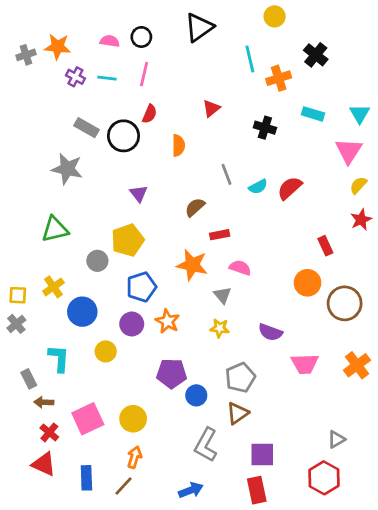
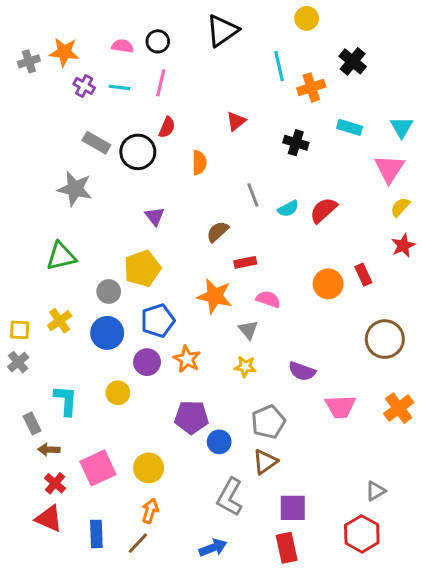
orange circle: (308, 283) -> (328, 284), moved
blue circle: (82, 312) -> (107, 333), moved

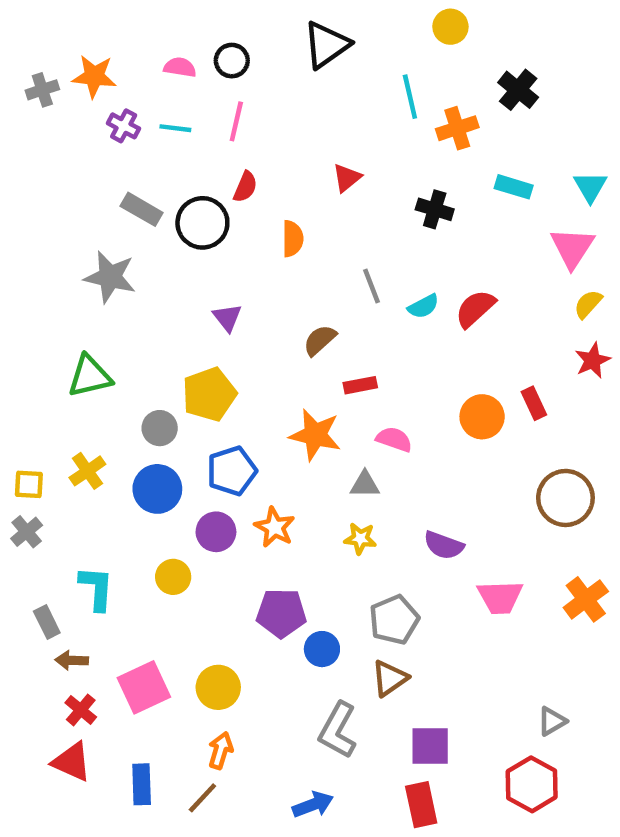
gray triangle: (248, 330) -> (365, 484), turned -50

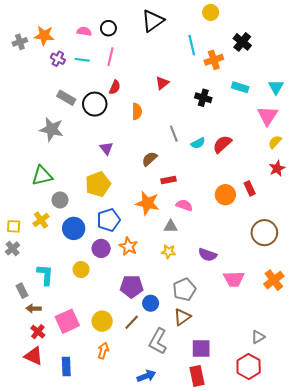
gray circle: (160, 428) -> (60, 200), moved
brown line: (202, 798) -> (132, 322), moved

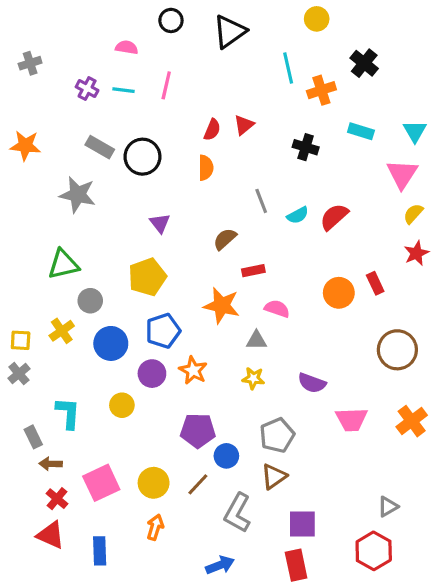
black circle: (108, 28) -> (171, 20), moved
orange star: (44, 36) -> (25, 146), moved
red semicircle: (115, 87) -> (212, 130), moved

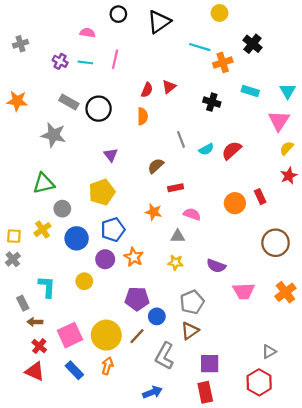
cyan line: (288, 68) -> (200, 47), turned -60
orange star: (222, 305) -> (154, 212), size x0.7
yellow circle: (154, 483) -> (106, 335), size x1.4
blue rectangle: (100, 551) -> (74, 370), moved, turned -42

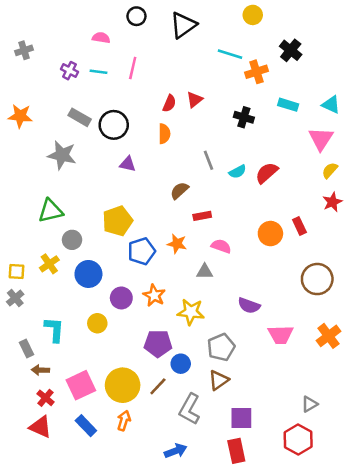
cyan triangle: (288, 91) -> (331, 105), turned -35
purple triangle: (111, 155) -> (128, 164), moved, turned -40
blue pentagon: (113, 230) -> (142, 251), moved
yellow star: (176, 263) -> (191, 312), moved, size x1.5

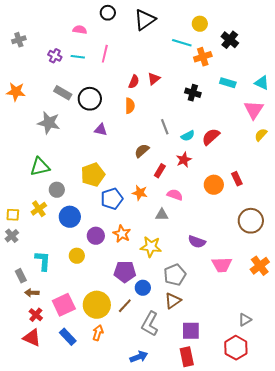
yellow circle: (253, 15) -> (200, 24), moved
red star: (332, 202) -> (184, 160), moved
red rectangle: (202, 216) -> (160, 171), turned -48

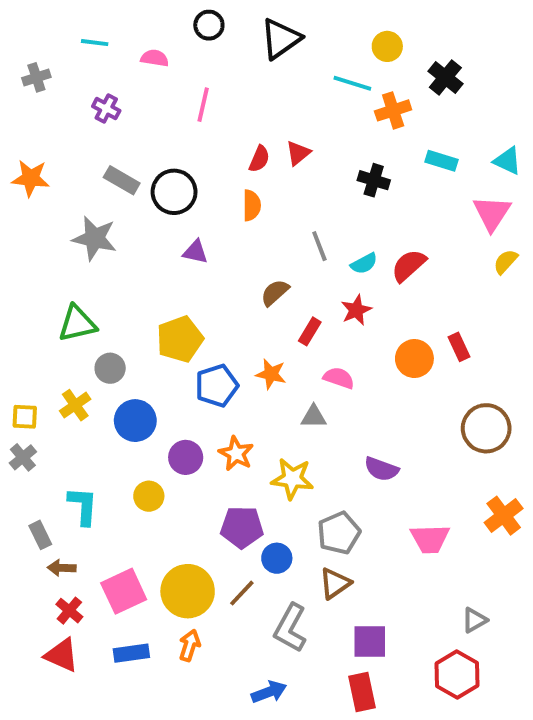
cyan line: (78, 57) -> (95, 43), moved
pink trapezoid: (222, 265) -> (430, 539), moved
blue rectangle: (68, 337) -> (131, 653), turned -54

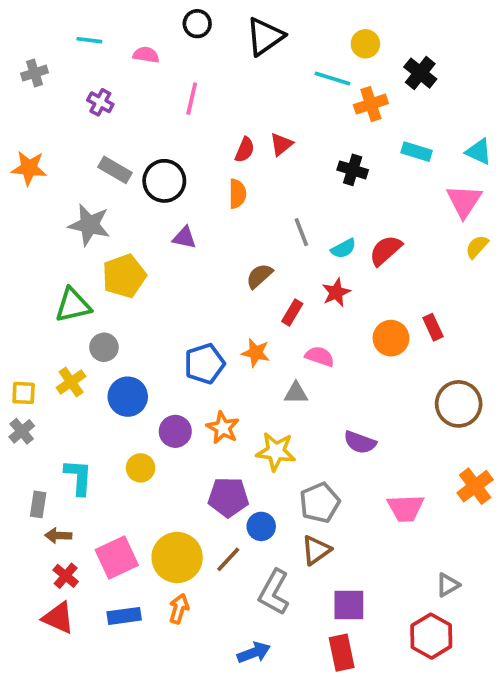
yellow pentagon: (180, 339) -> (124, 276), moved
gray rectangle: (40, 535) -> (38, 504), turned 35

